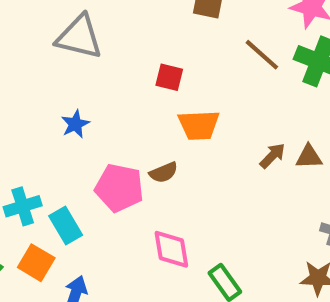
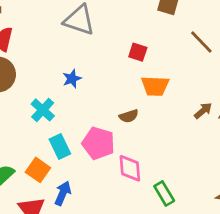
pink pentagon: (119, 188) -> (98, 143), moved
cyan cross: (23, 206) -> (43, 110), moved, turned -35

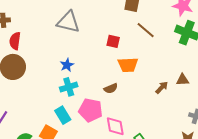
brown line: (201, 42) -> (146, 30), moved
cyan cross: (43, 110) -> (69, 87), moved, turned 36
brown arrow: (203, 111) -> (162, 88), moved

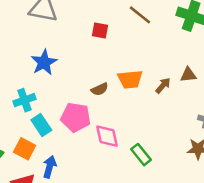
blue star: (67, 65) -> (44, 62), size x1.5
orange trapezoid: (128, 65) -> (130, 79), moved
cyan cross: (69, 87) -> (24, 100), moved

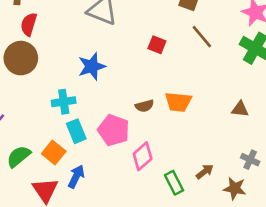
brown arrow: (163, 85) -> (205, 172), moved
pink diamond: (107, 136) -> (143, 156), turned 50

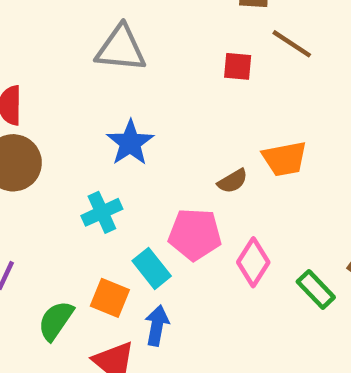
red square: (157, 45) -> (238, 66), moved
cyan rectangle: (76, 131) -> (152, 268), moved

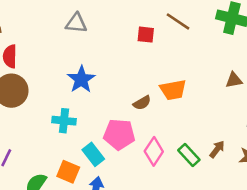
gray triangle: (121, 49) -> (76, 23), size x0.7
cyan cross: (102, 212) -> (64, 121), turned 30
green rectangle: (316, 289) -> (189, 155), moved

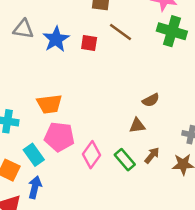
blue star: (81, 79) -> (56, 39), moved
brown triangle: (234, 80) -> (137, 126), moved
orange trapezoid: (173, 90) -> (49, 104), moved
brown semicircle: (142, 103) -> (151, 100), moved

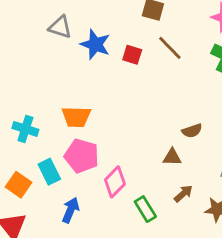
blue star: (56, 39) -> (95, 44), turned -30
green rectangle: (125, 160) -> (145, 209), moved
blue arrow: (35, 187) -> (71, 210), moved

